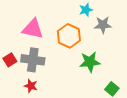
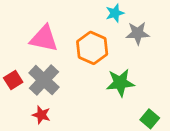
gray cross: (33, 60) -> (44, 80), turned 35

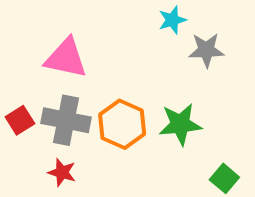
orange hexagon: (92, 48) -> (122, 124), moved
gray cross: (44, 80) -> (66, 120), turned -32

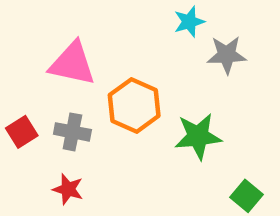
gray cross: (66, 120) -> (72, 132), size x0.7
orange hexagon: (122, 124) -> (134, 105), moved

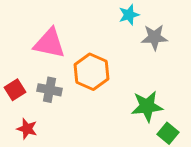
green star: (198, 136) -> (147, 106), moved
red star: (68, 189) -> (27, 129), moved

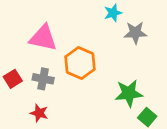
red star: (27, 129) -> (39, 113), moved

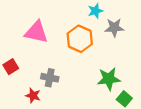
orange hexagon: (80, 63) -> (80, 39), moved
gray cross: (43, 79) -> (50, 78), moved

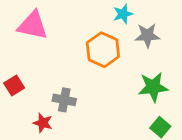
pink triangle: (36, 32) -> (33, 25), moved
green star: (109, 79) -> (153, 87), moved

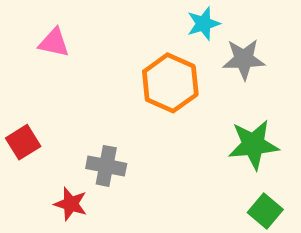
pink triangle: (33, 25) -> (54, 43), size x0.6

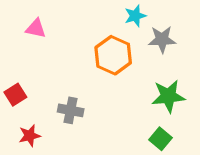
red star: (71, 204) -> (30, 136), moved, turned -30
green square: (265, 211) -> (160, 139), moved

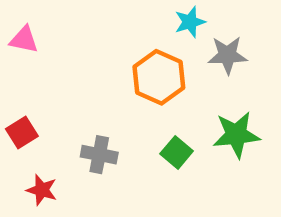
pink triangle: (36, 28) -> (24, 40), moved
red star: (30, 136) -> (42, 190), turned 30
green square: (160, 139) -> (177, 152), moved

